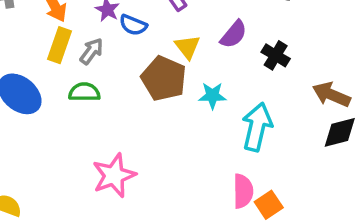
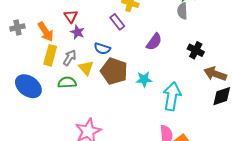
blue semicircle: (133, 25) -> (102, 49), moved
yellow triangle: (187, 47) -> (86, 68), moved
black cross: (276, 55) -> (196, 50), moved

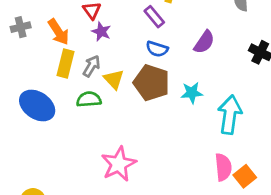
blue semicircle: (102, 49) -> (157, 49), moved

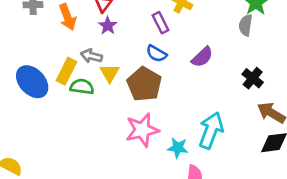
yellow rectangle: (65, 63) -> (66, 71), moved
gray arrow: (92, 66) -> (91, 56), turned -120
cyan star: (192, 93) -> (178, 148), moved
pink star: (119, 164) -> (142, 130), moved

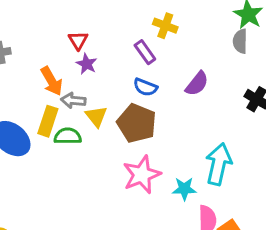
orange arrow: (68, 17) -> (52, 81), moved

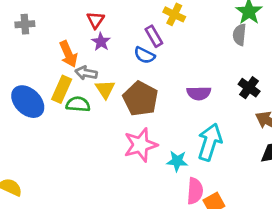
purple semicircle: (197, 84) -> (199, 93), moved, turned 45
blue semicircle: (145, 87) -> (144, 55), moved

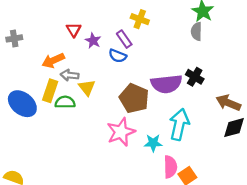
purple star: (101, 42) -> (93, 41), moved
orange arrow: (68, 54) -> (53, 60), turned 95
black cross: (249, 88) -> (195, 77), moved
purple semicircle: (199, 93) -> (166, 84), size x1.5
brown pentagon: (140, 99) -> (134, 98), moved

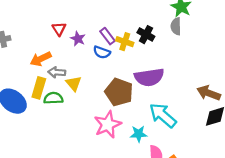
yellow cross: (140, 19) -> (125, 42), moved
black cross: (195, 77) -> (146, 35), moved
cyan arrow: (179, 124) -> (163, 115), turned -60

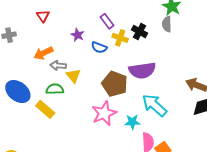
red triangle: (59, 29) -> (43, 16), moved
purple rectangle: (107, 36) -> (107, 21), moved
yellow rectangle: (39, 88) -> (45, 109), moved, turned -66

